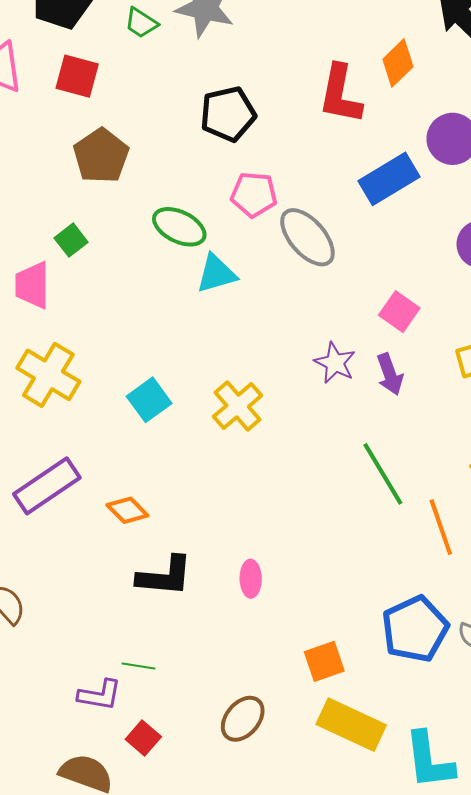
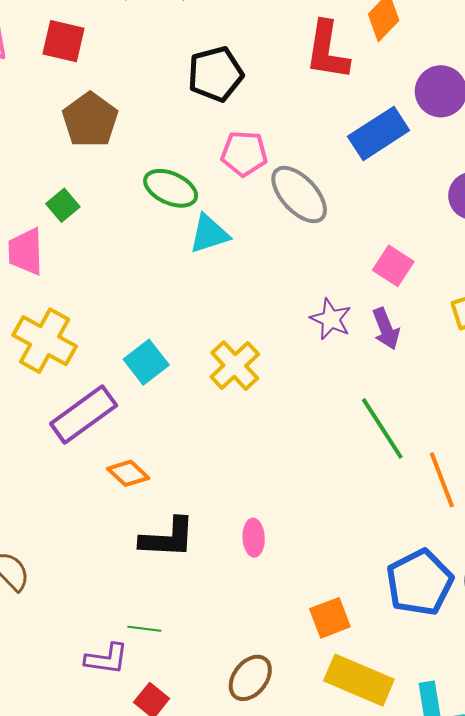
purple rectangle: (47, 486) -> (84, 415), moved

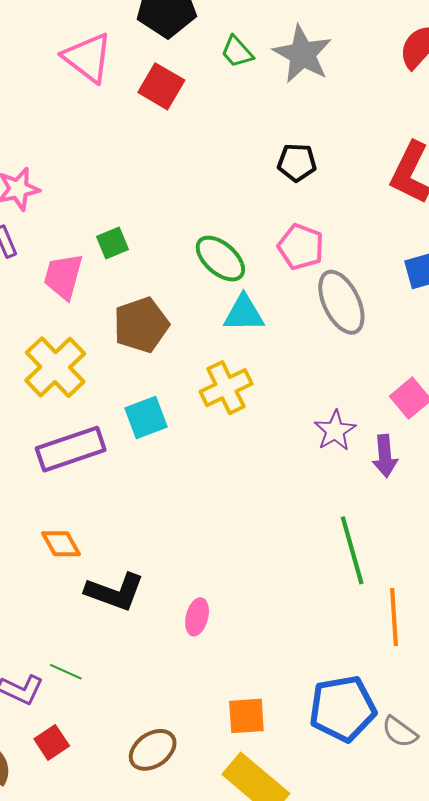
black pentagon: (215, 74) -> (297, 162), size x0.7
brown pentagon: (90, 120) -> (141, 325), moved
yellow cross: (235, 366) -> (226, 388), moved
orange diamond: (128, 473) -> (61, 544), moved

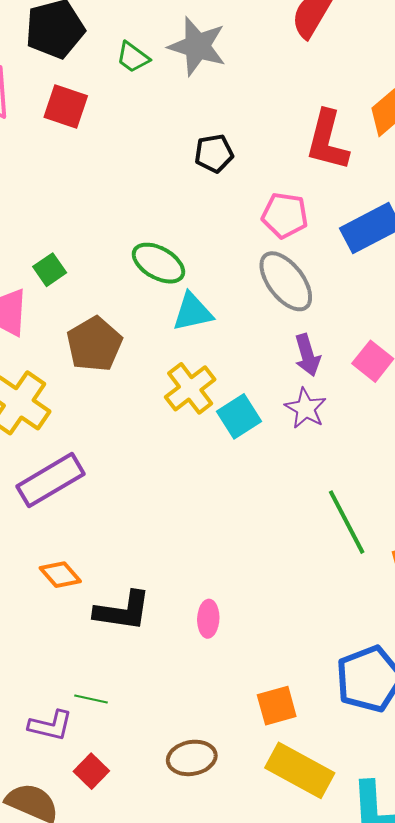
pink pentagon: (301, 247) -> (285, 215), moved
cyan square: (146, 418) -> (239, 416), moved
purple arrow: (385, 456) -> (307, 355), moved
brown ellipse: (153, 750) -> (192, 758), turned 36

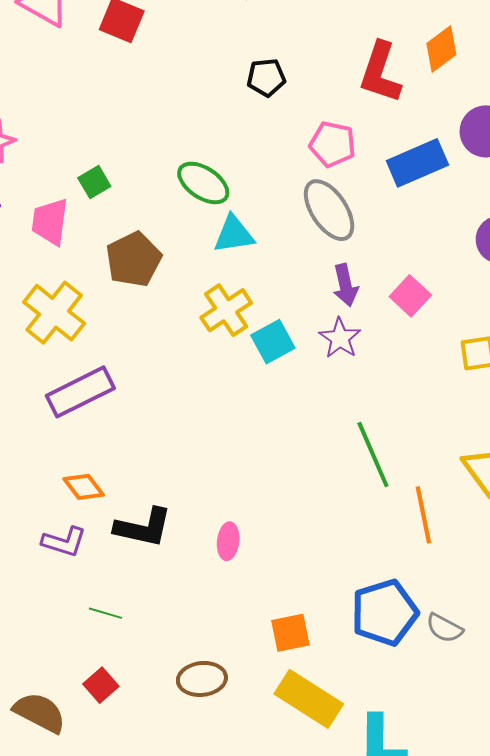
purple L-shape: (50, 726) -> (64, 542), moved

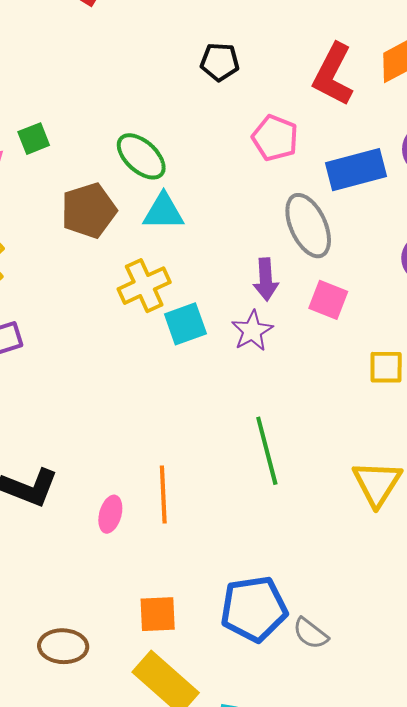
gray ellipse: (329, 210) -> (308, 226), moved
brown pentagon: (134, 259) -> (89, 211), moved
pink square: (410, 296) -> (328, 300), turned -30
orange line: (423, 515) -> (163, 495), moved

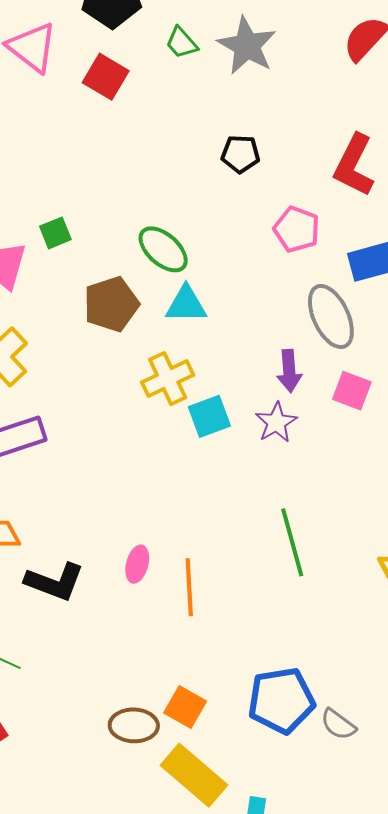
pink ellipse: (110, 514) -> (137, 564), moved
orange square: (158, 614) -> (185, 707), turned 33
brown ellipse: (63, 646) -> (134, 725), moved

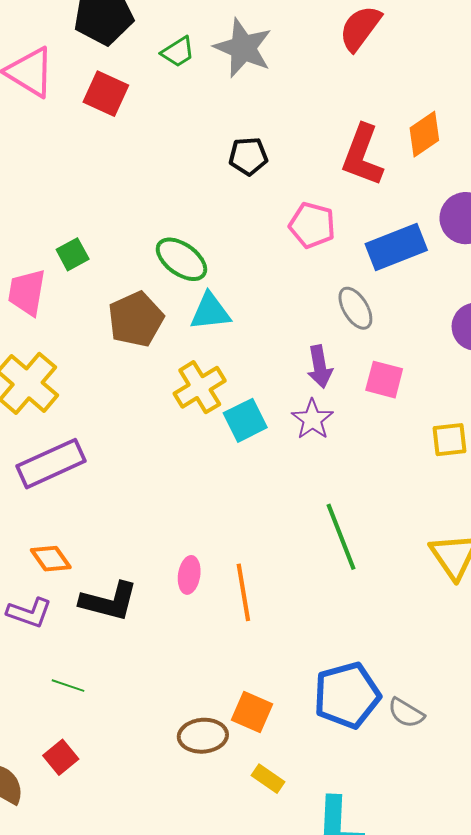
green trapezoid: (182, 43) -> (178, 52), turned -75
gray ellipse: (331, 317) -> (355, 308), size x0.7
yellow rectangle: (194, 775) -> (268, 779), size x0.5

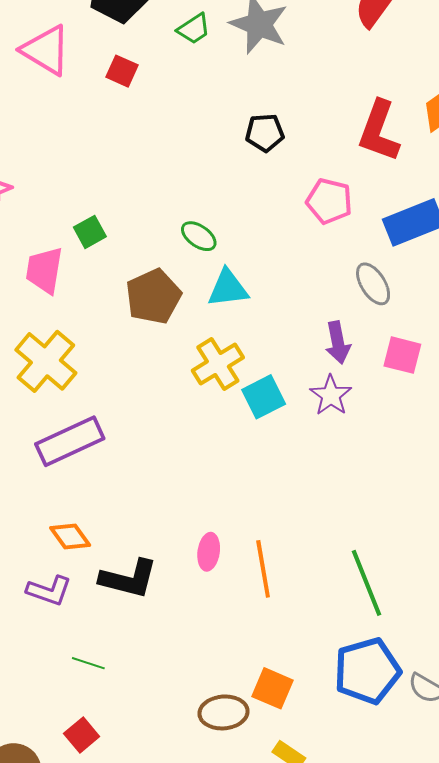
red square: (106, 94) -> (122, 71), size x0.7
green ellipse: (181, 259) -> (199, 236), size x0.7
green line: (341, 537) -> (367, 583), moved

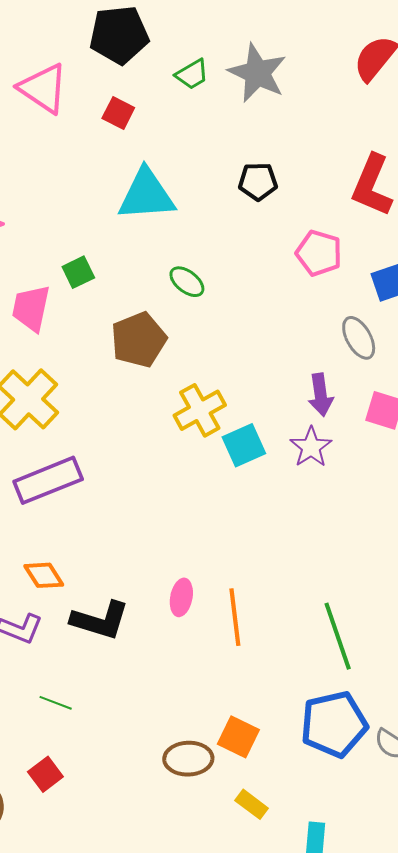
cyan triangle: (228, 288) -> (146, 195), moved, size x1.4

